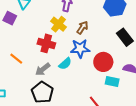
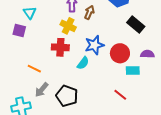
brown arrow: (82, 28) -> (89, 12), moved
gray arrow: (43, 69) -> (42, 90), moved

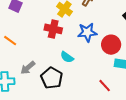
cyan semicircle: (83, 63) -> (67, 57), moved, turned 80
orange line: (34, 69) -> (10, 41), moved

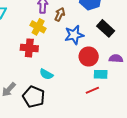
blue star: (87, 32) -> (74, 35), moved
red line: (105, 86) -> (92, 90), moved, turned -64

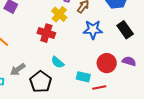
red circle: (89, 56) -> (107, 63), moved
cyan rectangle: (101, 74) -> (83, 77), moved

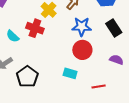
cyan semicircle: (58, 62) -> (13, 36), moved
red circle: (107, 63) -> (82, 50), moved
red line: (99, 87) -> (99, 86), moved

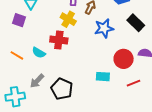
red circle: (82, 50) -> (124, 59), moved

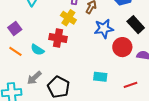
purple square: (19, 20) -> (15, 28), moved, turned 32
red circle: (124, 59) -> (122, 47), moved

